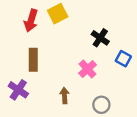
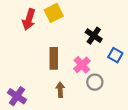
brown rectangle: (33, 60) -> (54, 58), moved
purple cross: (18, 90) -> (17, 96), moved
gray circle: (101, 105) -> (95, 82), moved

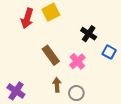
brown rectangle: (54, 58) -> (51, 55), turned -36
gray circle: (95, 82) -> (76, 93), moved

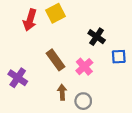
blue square: (109, 52) -> (119, 57), turned -32
purple cross: (16, 91) -> (18, 78), moved

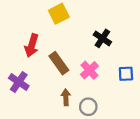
red arrow: (30, 20) -> (32, 45), moved
blue square: (119, 57) -> (126, 74), moved

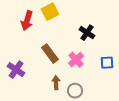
red arrow: (32, 45) -> (27, 21), moved

